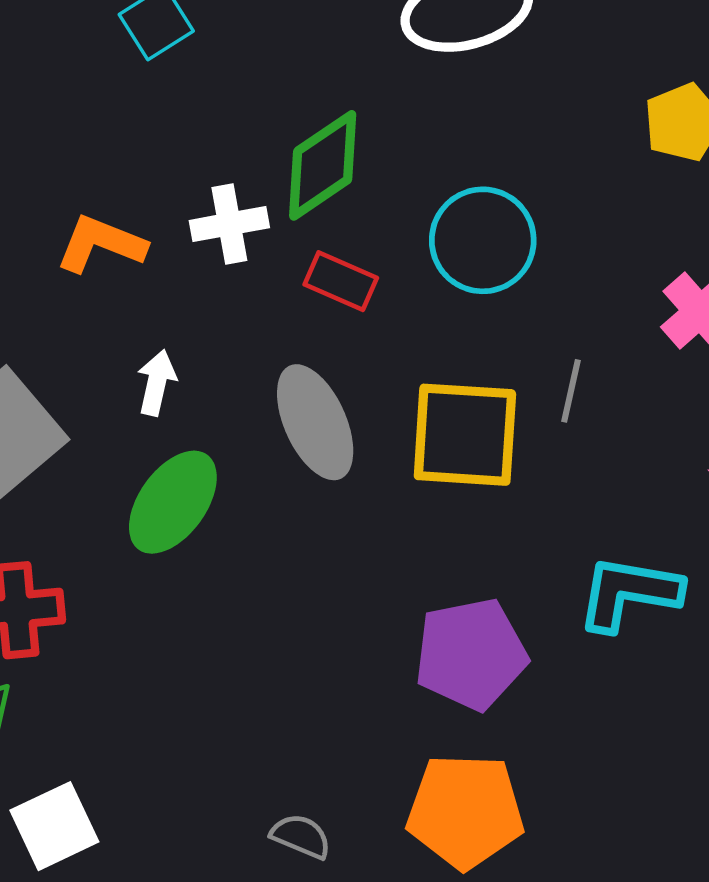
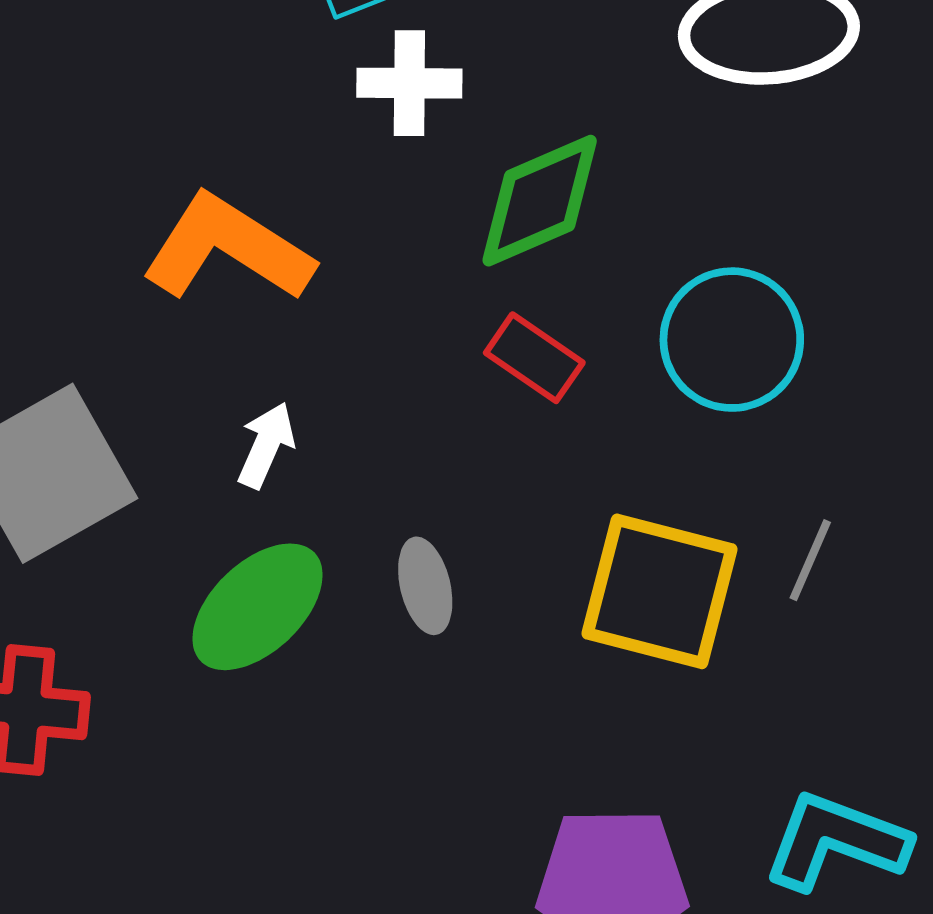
white cross: (229, 224) -> (409, 83), moved
orange L-shape: (101, 244) -> (228, 248), size x1.4
gray ellipse: (315, 422) -> (425, 586), moved, size x0.6

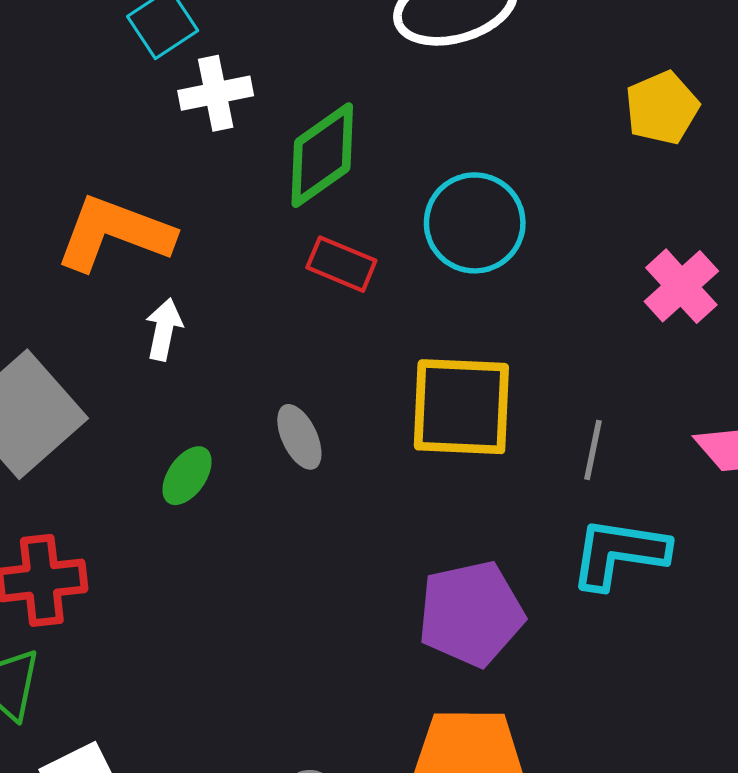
white arrow: (266, 445) -> (164, 329), moved
gray line: (810, 560) -> (593, 450), moved
green ellipse: (258, 607) -> (187, 476), size x0.6

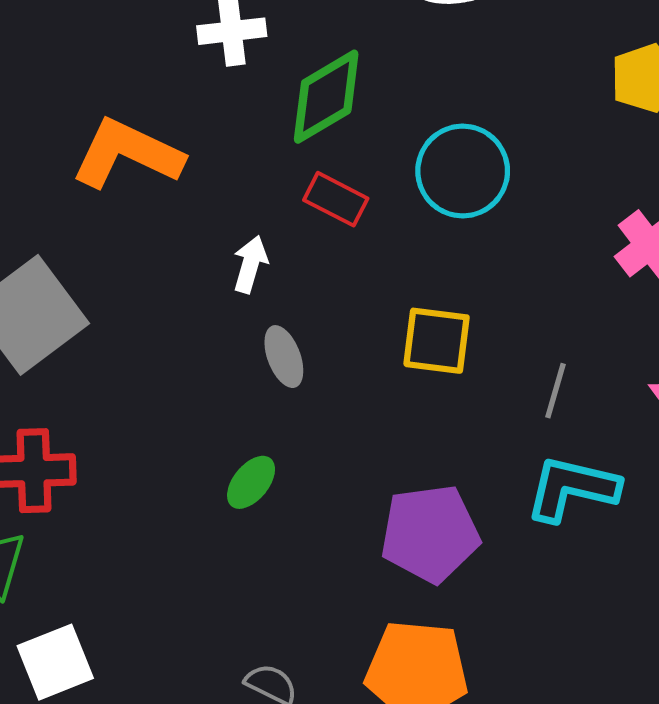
white arrow: (164, 329) -> (250, 264), moved
yellow square: (461, 407) -> (437, 341), size x0.7
green ellipse: (187, 476) -> (251, 482), moved

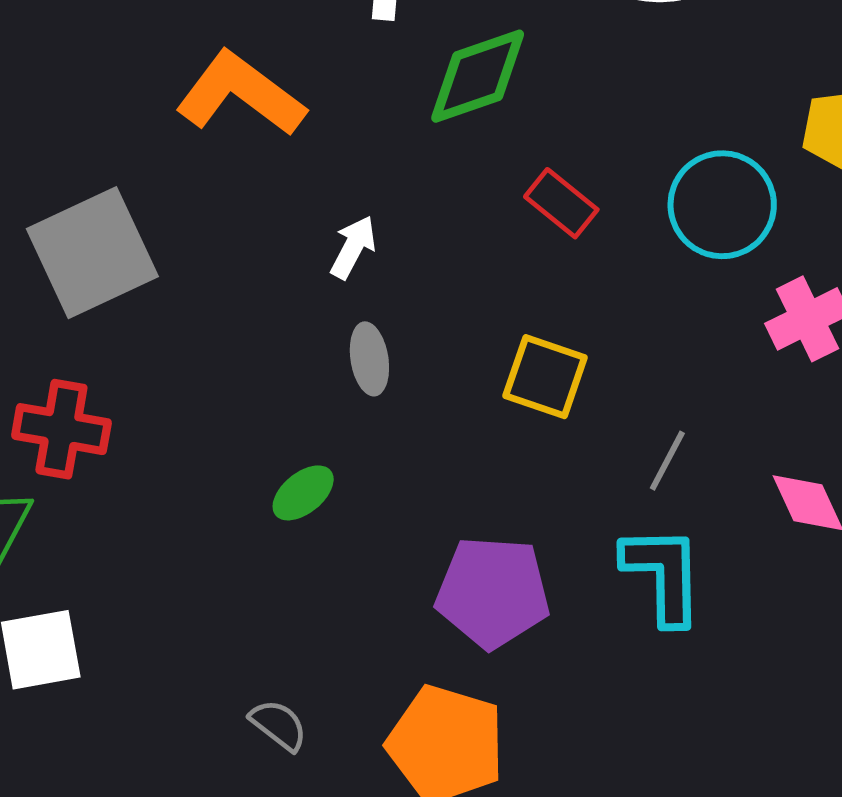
cyan circle: (463, 171) -> (722, 205), moved
red rectangle: (336, 199) -> (561, 203), moved
cyan L-shape: (572, 488) -> (663, 575), turned 64

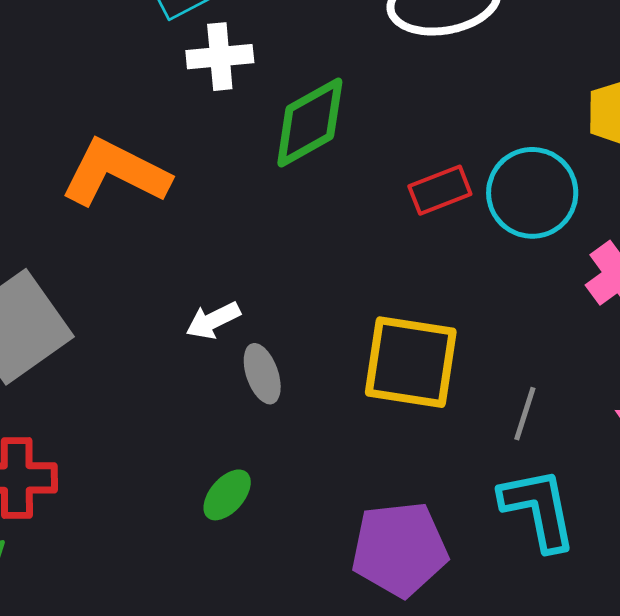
red rectangle: (561, 203) -> (440, 190), moved, turned -50
white arrow: (353, 247) -> (213, 320), moved, turned -134
yellow square: (545, 377) -> (411, 362), size x1.4

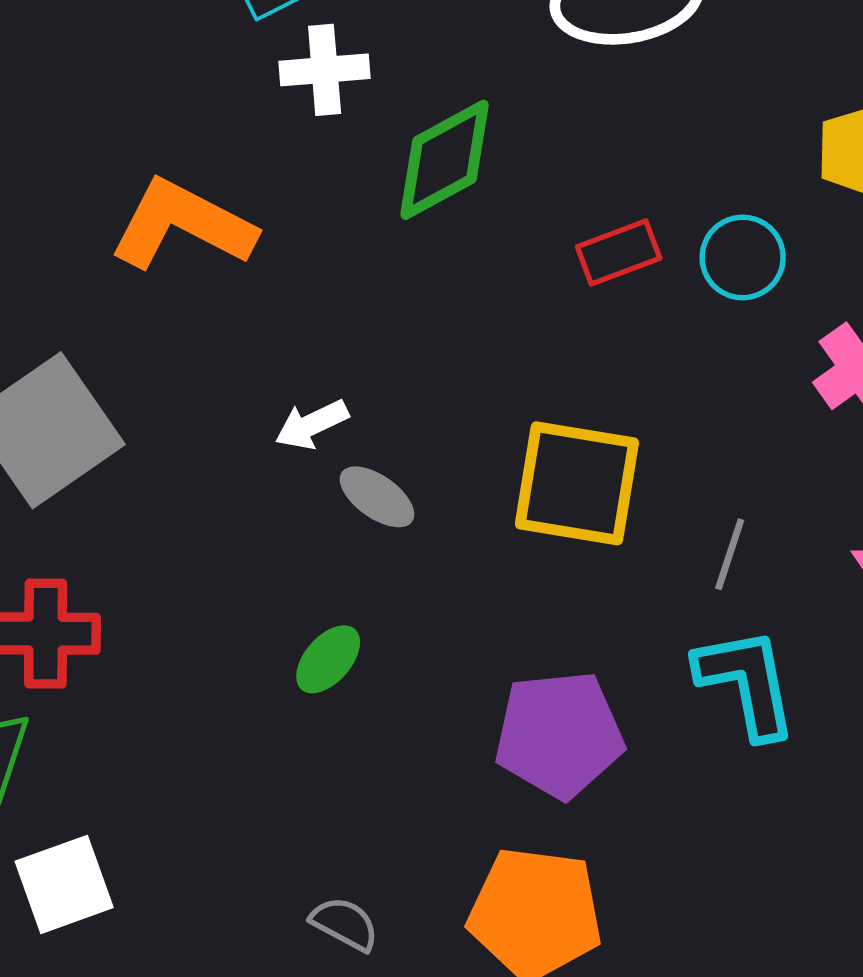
cyan circle: (532, 193) -> (743, 257), size x0.7
gray ellipse: (262, 374) -> (377, 497), turned -36

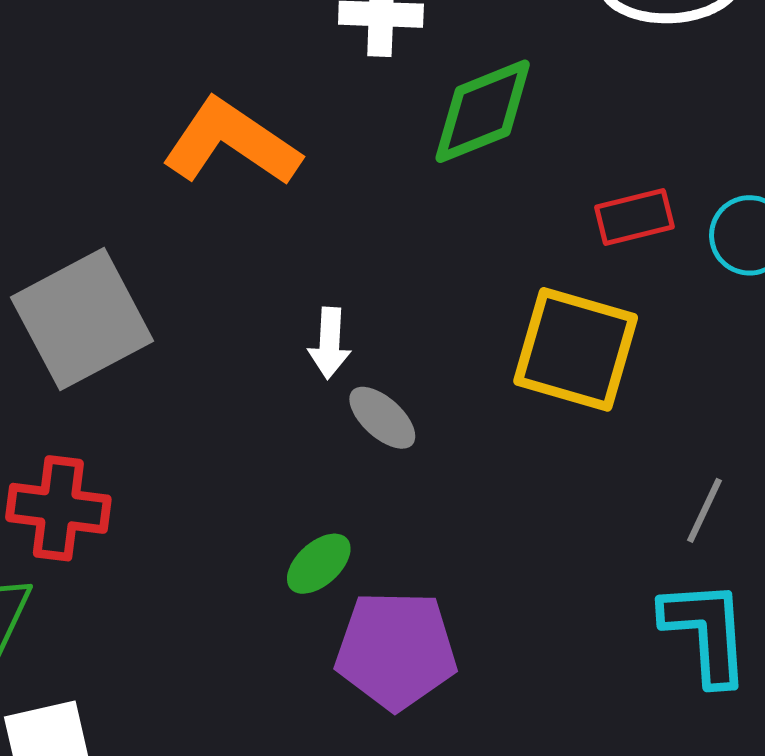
white arrow: (312, 425) -> (329, 343), turned -68
yellow square: (577, 483) -> (576, 349), moved
purple pentagon: (559, 735) -> (396, 650), moved

